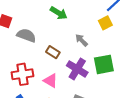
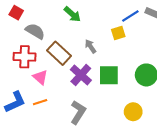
brown rectangle: (53, 52) -> (59, 53), size x1.6
red cross: (22, 74) -> (25, 57), moved
pink triangle: (51, 81) -> (40, 77), moved

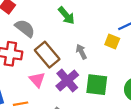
yellow square: (118, 33) -> (112, 41), turned 32
pink triangle: (40, 77) -> (37, 80), moved

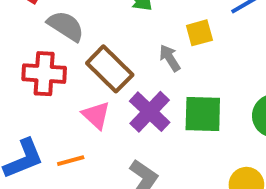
yellow square: (112, 41) -> (199, 33), moved, turned -32

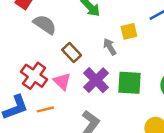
brown rectangle: (110, 69) -> (72, 52), size x0.7
red cross: (44, 74) -> (34, 76), moved, turned 30

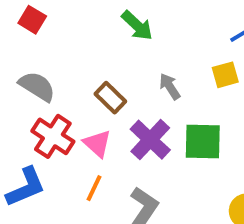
gray semicircle: (45, 24) -> (37, 86), moved
yellow square: (129, 31) -> (225, 75), moved
orange line: (45, 109) -> (94, 188), moved, turned -49

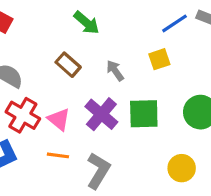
brown rectangle: (110, 98) -> (68, 65), moved
orange line: (94, 188) -> (58, 155), turned 75

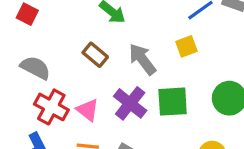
gray arrow: (115, 71) -> (142, 59), size x1.5

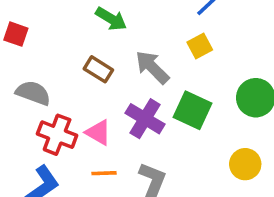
green square: (173, 102) -> (193, 110), turned 36

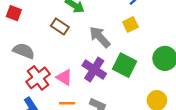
brown rectangle: (98, 69) -> (60, 26), moved
red cross: (57, 135) -> (38, 78), turned 30

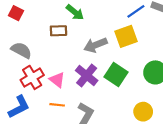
yellow square: (130, 25) -> (126, 36), size x1.5
brown rectangle: (60, 26) -> (58, 31), turned -42
gray arrow: (100, 37) -> (95, 45), turned -75

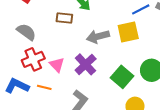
green square: (116, 75) -> (122, 77), moved
orange line: (57, 105) -> (44, 87), moved
blue L-shape: (19, 107) -> (17, 86), turned -135

